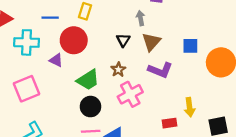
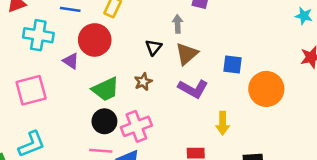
pink cross: (130, 94) -> (136, 126), moved
yellow arrow: (190, 107) -> (223, 123), moved

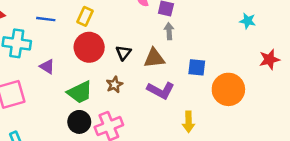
cyan star: (304, 16) -> (248, 21), moved
gray arrow: (178, 24) -> (169, 31), moved
red circle: (95, 40) -> (89, 47), moved
brown triangle: (187, 54) -> (154, 58), turned 35

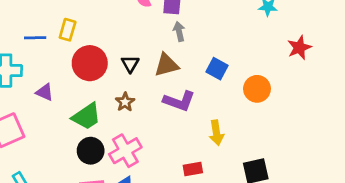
yellow rectangle: (85, 16) -> (68, 30), moved
blue square: (197, 67) -> (217, 69), turned 30
orange circle: (228, 89) -> (257, 89), size x0.7

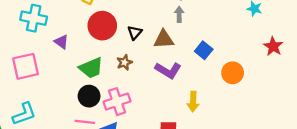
red star: (299, 48) -> (273, 46), turned -30

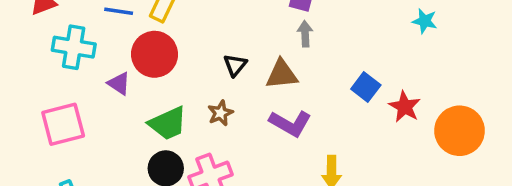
red circle: (102, 26) -> (155, 54), moved
red star: (273, 46) -> (405, 107), moved
blue square: (204, 50) -> (366, 87), moved
orange circle: (233, 73) -> (460, 131), moved, size x1.4

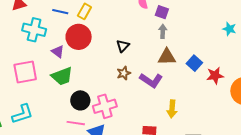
brown triangle: (282, 74) -> (167, 57), moved
red star: (405, 107) -> (215, 76), turned 30
brown star: (220, 113) -> (124, 73), moved
green trapezoid: (168, 123) -> (62, 76), moved

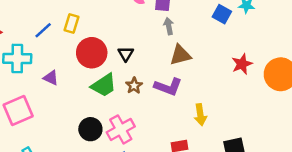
blue line: (60, 12) -> (43, 30), turned -42
red circle: (79, 37) -> (92, 53), moved
blue square: (194, 63) -> (222, 14), moved
green trapezoid: (62, 76) -> (104, 85), moved

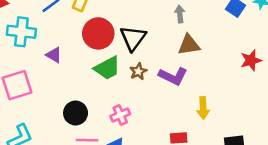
black triangle: (126, 54) -> (133, 38), size x1.6
black circle: (90, 129) -> (76, 113), moved
pink cross: (121, 129) -> (120, 115), size x0.7

